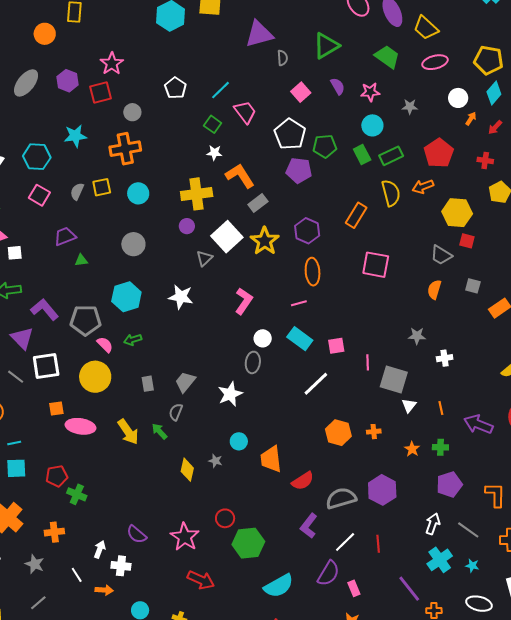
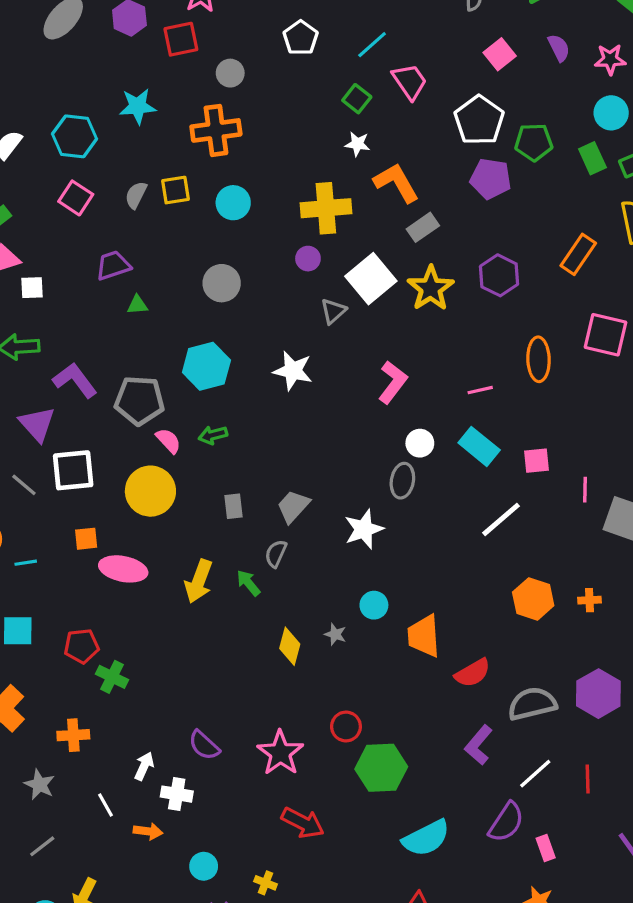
orange ellipse: (313, 272) -> (539, 359), moved
yellow arrow: (128, 432) -> (199, 581), turned 52
cyan line: (14, 443) -> (26, 563), moved

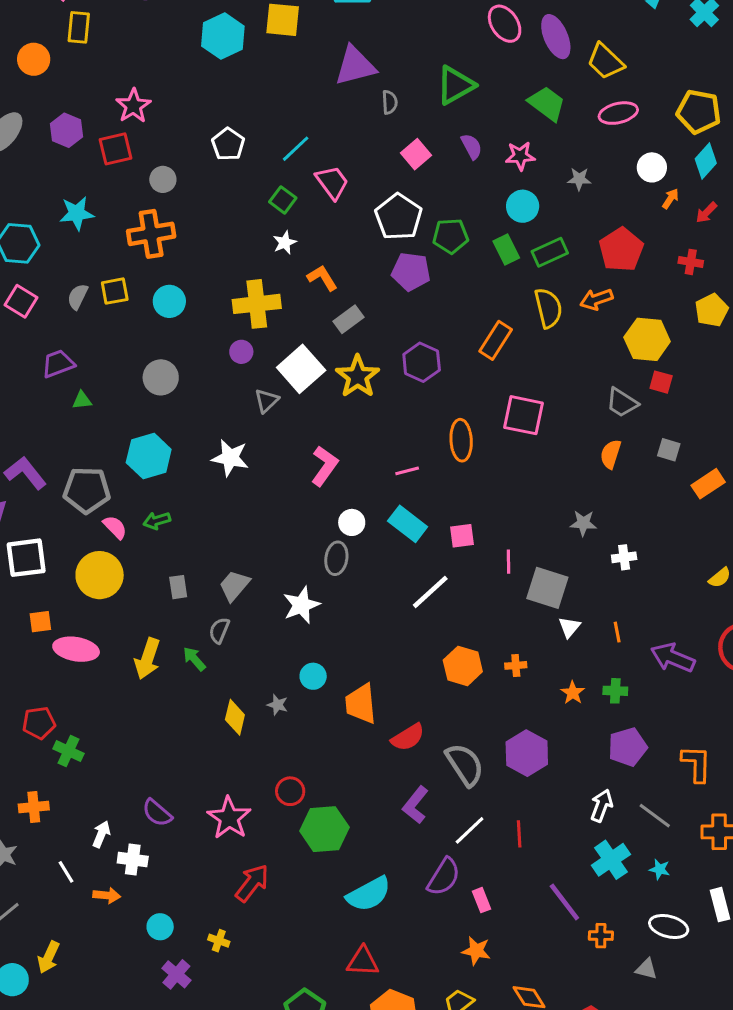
white star: (357, 144) -> (285, 243), turned -30
orange L-shape: (396, 183) -> (322, 278), size x0.7
gray semicircle: (532, 704) -> (465, 765), turned 72
red arrow: (303, 823) -> (252, 883), turned -78

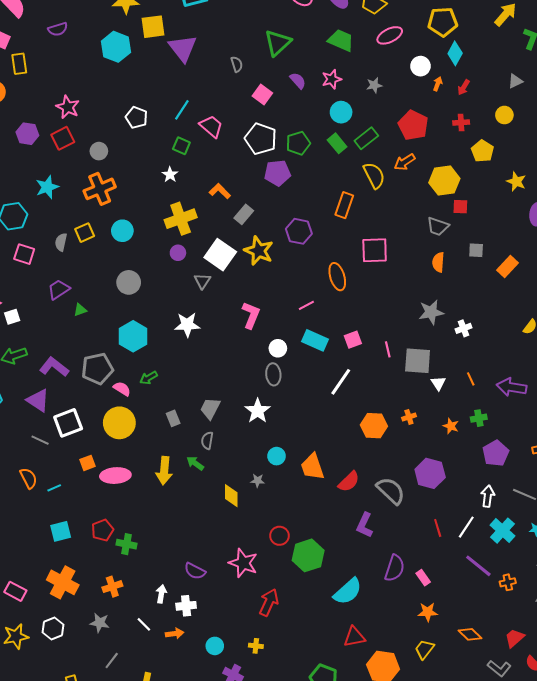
purple triangle: (355, 66) -> (183, 48), moved, turned -40
white star: (285, 243) -> (170, 175), moved
gray star: (583, 523) -> (431, 312), size x1.4
white line: (470, 830) -> (466, 527), moved

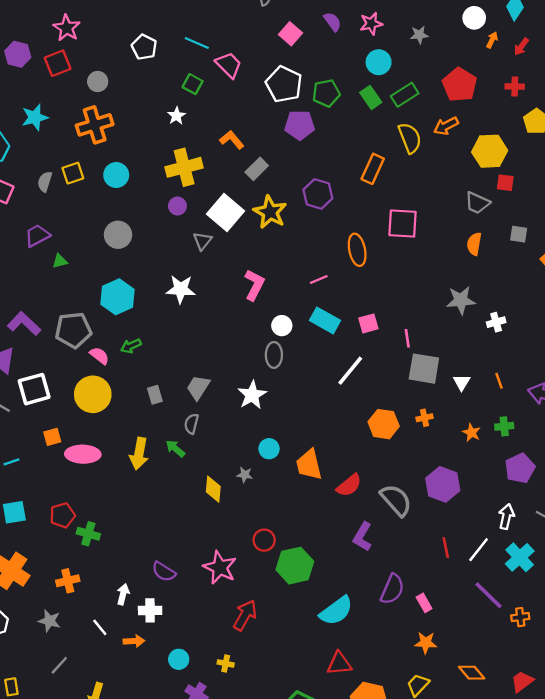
cyan line: (182, 110) -> (197, 43), turned 75
gray square: (418, 361) -> (424, 369), moved

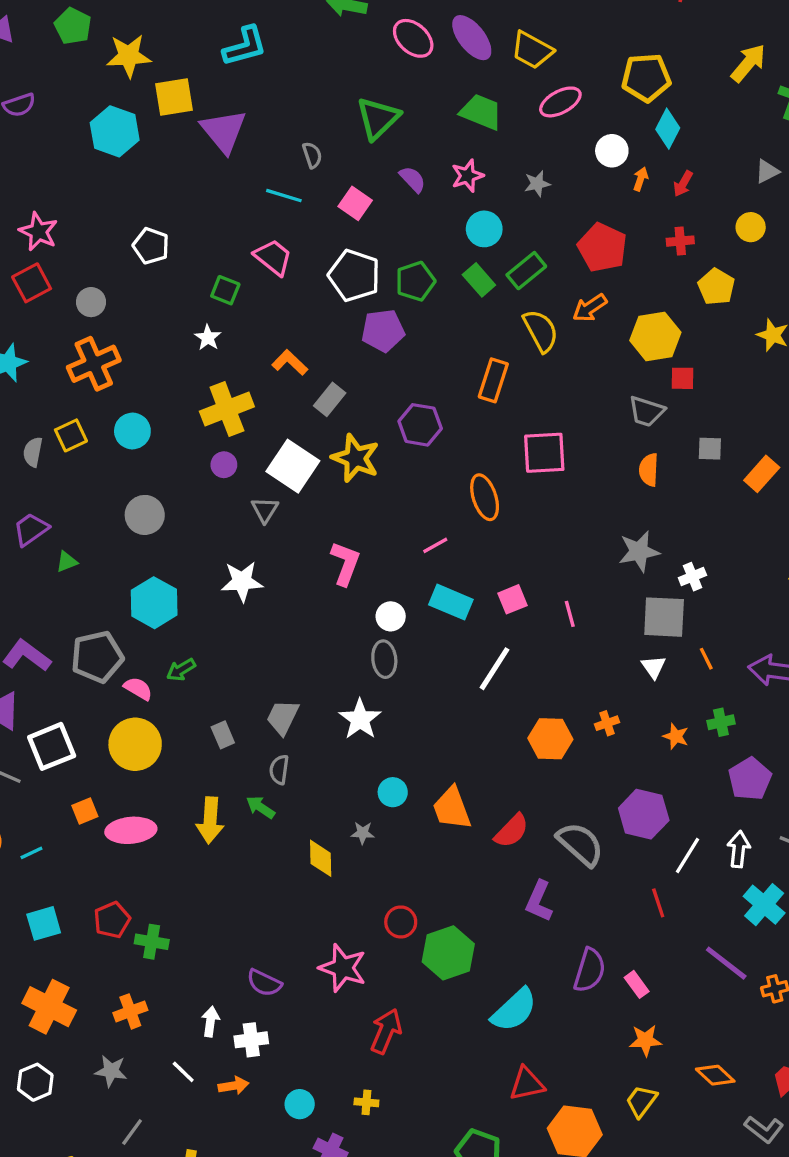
cyan line: (197, 43) -> (284, 196), moved
gray square: (424, 369) -> (664, 617), moved
white line: (479, 550) -> (687, 856), moved

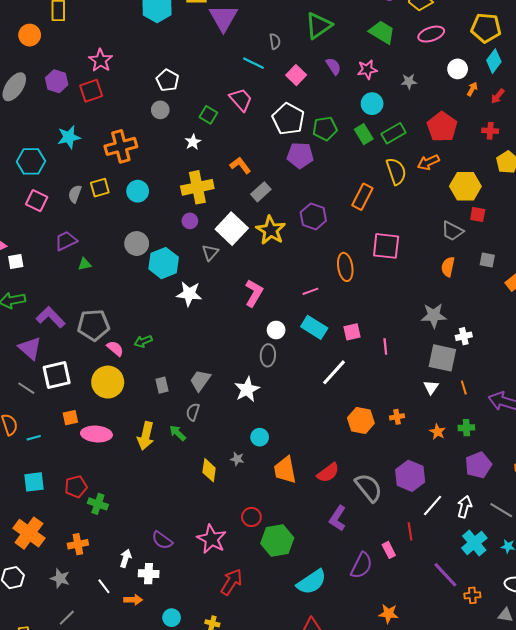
gray circle: (91, 302) -> (160, 110), moved
cyan hexagon: (154, 603) -> (164, 263), moved
orange trapezoid: (452, 808) -> (285, 470), moved
pink rectangle: (637, 984) -> (389, 550), moved

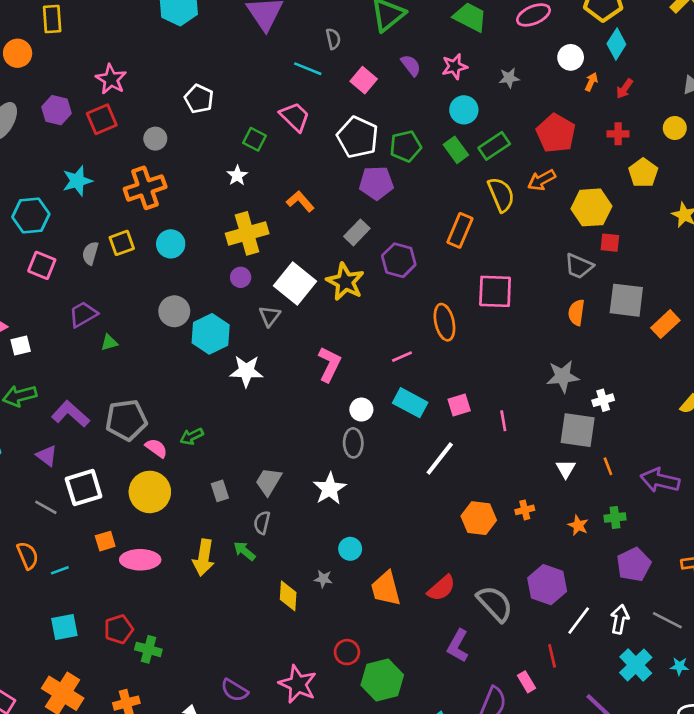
gray circle: (160, 110) -> (155, 139), moved
gray rectangle: (261, 192) -> (357, 232), moved
gray square: (487, 260) -> (626, 300), size x1.8
purple triangle: (30, 348) -> (47, 456), size x0.7

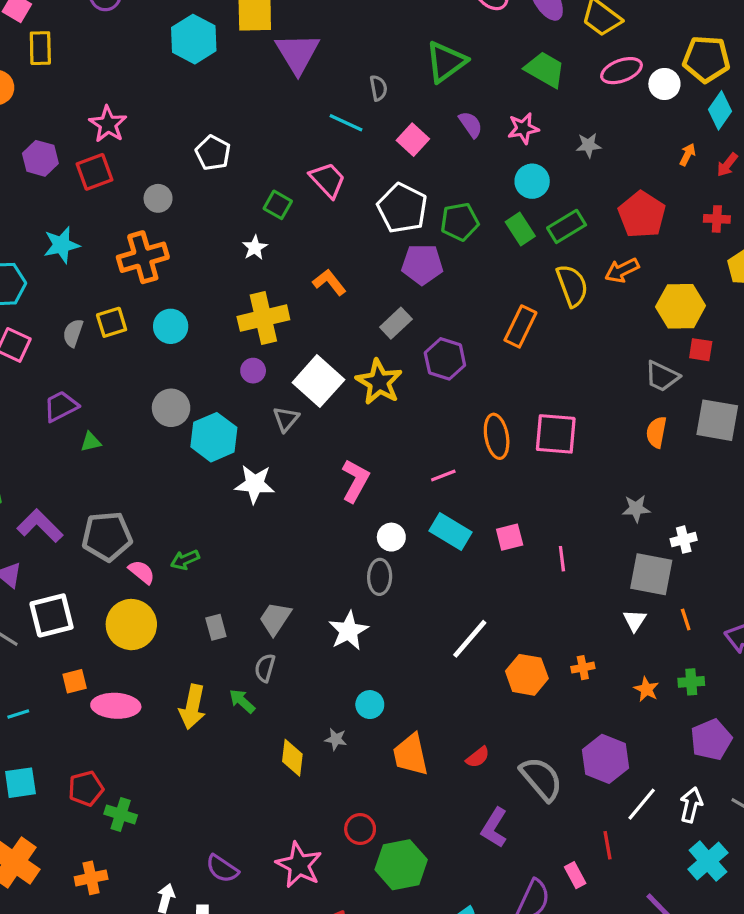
white circle: (571, 57) -> (664, 84), moved
pink square: (495, 291) -> (556, 434), moved
gray star: (563, 376) -> (636, 509), size x0.7
white line: (440, 459) -> (470, 639), moved
red semicircle: (441, 588) -> (478, 757), size x0.7

